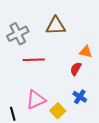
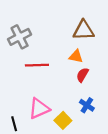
brown triangle: (56, 26) -> (84, 30), moved
orange triangle: (86, 52) -> (76, 56), moved

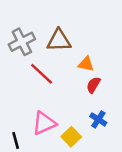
brown triangle: (84, 30) -> (59, 41), moved
red line: (37, 65) -> (42, 74), turned 45

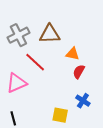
pink triangle: (44, 123) -> (16, 83), moved
yellow square: (71, 137) -> (60, 115), turned -35

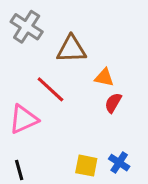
gray cross: (18, 35) -> (27, 27), moved, turned -30
blue cross: (83, 101) -> (119, 163), moved

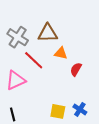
gray cross: (27, 27) -> (18, 37), moved
orange triangle: (104, 77) -> (61, 53), moved

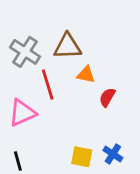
red line: (34, 60) -> (48, 85), turned 30

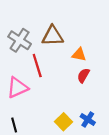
orange triangle: (86, 75) -> (79, 55), moved
yellow square: (82, 157) -> (64, 122), turned 35

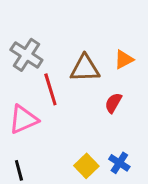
brown triangle: (53, 36) -> (85, 68), moved
orange triangle: (79, 55) -> (124, 59), moved, turned -40

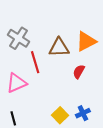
orange triangle: (124, 59) -> (86, 41), size x1.5
blue cross: (119, 163) -> (83, 113), turned 32

